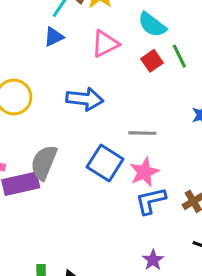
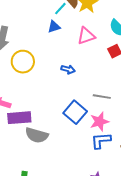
blue arrow: (85, 99) -> (68, 69), size x0.6
gray semicircle: (44, 163) -> (37, 135), moved, turned -105

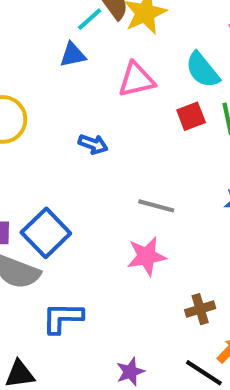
blue square: (75, 112) -> (46, 233), moved
blue L-shape: (101, 141) -> (63, 318), moved

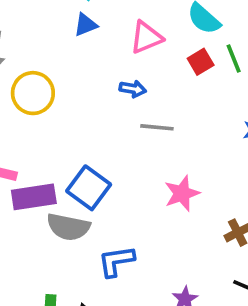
blue arrow: (93, 144) -> (133, 89), moved
gray line: (156, 206) -> (157, 127), moved

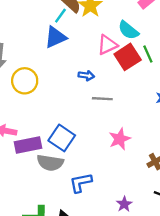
blue triangle: (86, 25) -> (55, 37), size x1.5
pink triangle: (146, 37) -> (107, 45), moved
red square: (201, 62) -> (128, 57), size x1.6

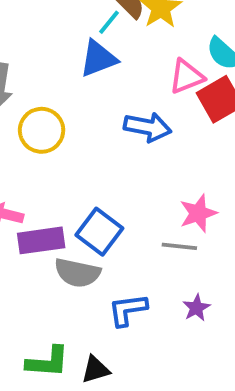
blue arrow: (86, 76) -> (147, 127), size x1.6
gray line: (102, 99) -> (179, 246), moved
pink star: (120, 139) -> (198, 213), moved
purple star: (124, 204) -> (196, 308), moved

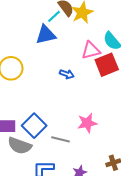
blue arrow: (147, 127) -> (67, 74), size x0.6
gray line: (179, 246) -> (60, 139), moved

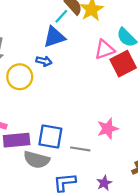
blue arrow: (67, 74) -> (44, 61), moved
blue square: (34, 126) -> (50, 137), turned -30

